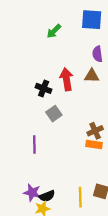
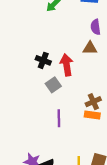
red arrow: (66, 79) -> (67, 65), moved
purple line: (34, 144) -> (59, 118), moved

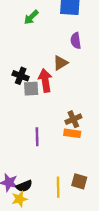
brown triangle: (90, 48) -> (60, 63), moved, turned -32
gray square: (53, 85) -> (31, 89), moved, turned 32

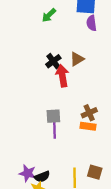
purple semicircle: (76, 41) -> (91, 23), moved
black cross: (21, 76) -> (53, 61), moved, turned 32
gray square: (31, 89) -> (53, 116), moved

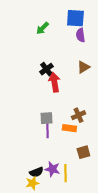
brown triangle: (77, 59) -> (83, 67), moved
orange rectangle: (88, 126) -> (69, 128), moved
brown square: (95, 172) -> (83, 152), moved, turned -32
purple star: (28, 173) -> (52, 169), moved

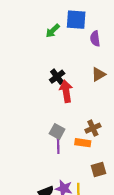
blue square: (75, 18) -> (76, 20), moved
gray square: (46, 118) -> (57, 131), turned 32

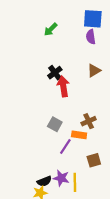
blue square: (76, 20) -> (93, 19), moved
purple line: (58, 145) -> (65, 146), moved, turned 35

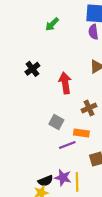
black cross: (55, 73) -> (32, 69), moved
brown cross: (89, 121) -> (89, 108), moved
purple line: (65, 146) -> (67, 145), turned 35

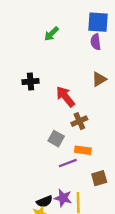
black cross: (32, 69) -> (30, 82), turned 32
red arrow: (65, 83) -> (65, 97), turned -30
brown cross: (89, 108) -> (79, 121), moved

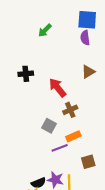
orange rectangle: (83, 150) -> (73, 136), turned -32

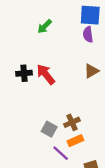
red arrow: (58, 88) -> (46, 74), moved
brown cross: (70, 110) -> (72, 122), moved
purple line: (60, 148) -> (61, 153), turned 63

